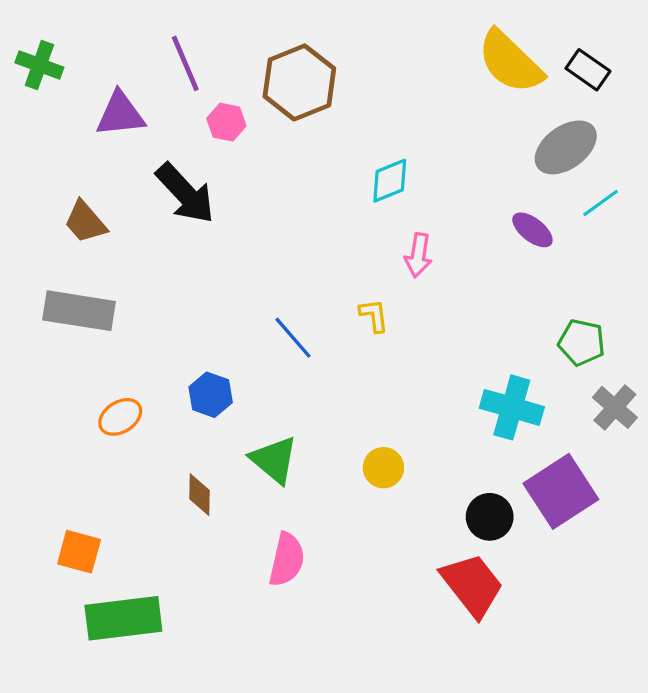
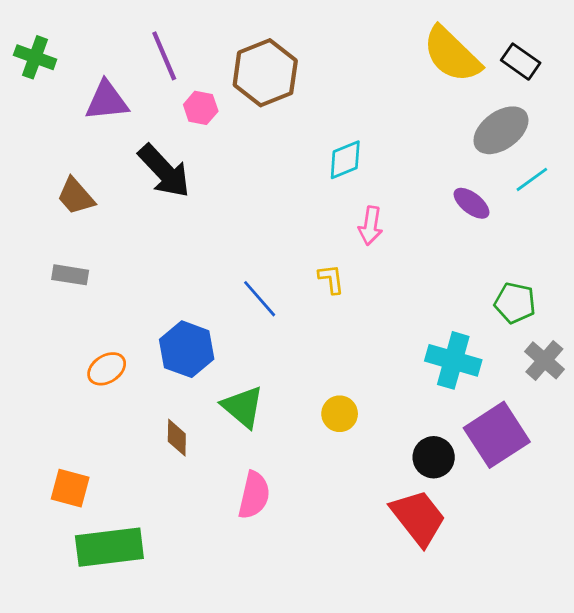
gray rectangle: (79, 311) -> (70, 275), size x0.6
blue hexagon: (211, 395) -> (187, 349), size x1.4

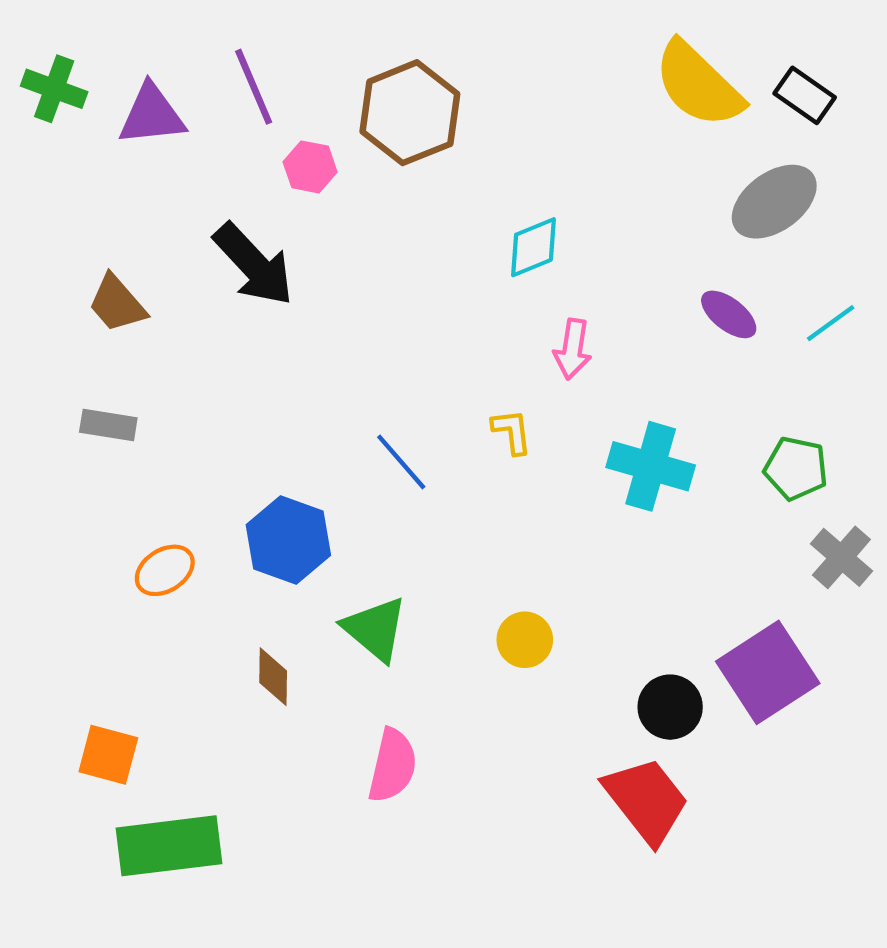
purple triangle: (107, 101) -> (152, 115), moved
cyan line: (532, 179) -> (831, 323), moved
cyan cross: (453, 360) -> (651, 466), moved

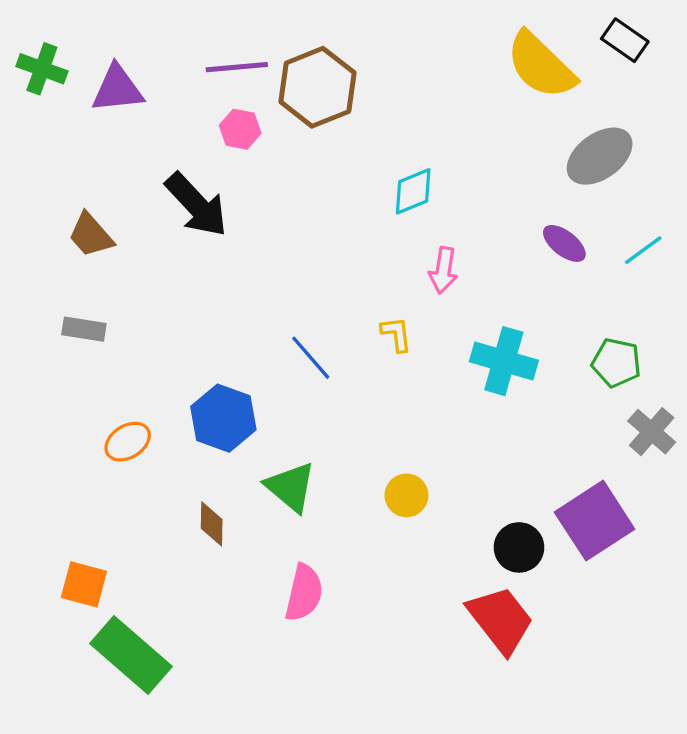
purple line: (254, 87) -> (237, 67), moved, turned -72
black rectangle: (805, 95) -> (625, 40), moved
green rectangle: (169, 846) -> (131, 655), turned 48

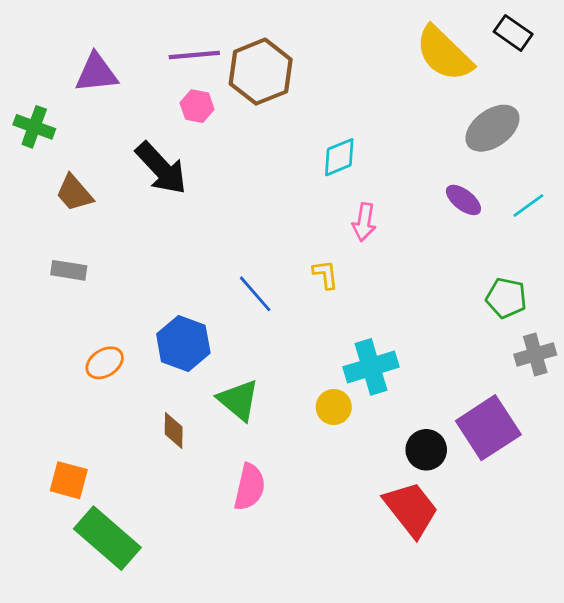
green cross: (42, 69) -> (34, 127), moved
cyan cross: (504, 361) -> (371, 367), moved, turned -33
gray cross: (652, 432) -> (535, 355), turned 33

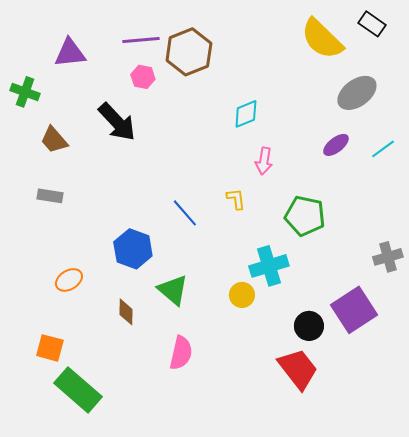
purple ellipse: (463, 200) -> (336, 145), turned -76
green pentagon: (506, 298) -> (305, 216), moved, size x1.4
orange ellipse: (105, 363) -> (69, 280), moved

